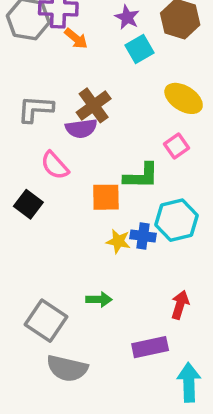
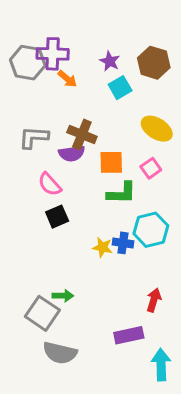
brown cross: (94, 105) -> (82, 134), turned -32
orange square: (106, 197) -> (111, 162), moved
black square: (28, 204) -> (57, 217), moved, turned 30
green arrow: (99, 299) -> (63, 296), moved

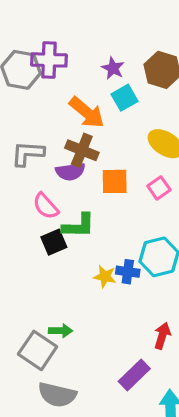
orange arrow: (67, 79) -> (87, 113), moved, size x1.6
green L-shape: (122, 193) -> (79, 226), moved
purple rectangle: (129, 335) -> (134, 375), turned -32

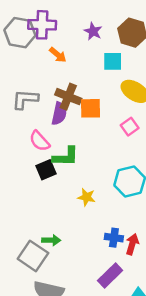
cyan square: (124, 98) -> (113, 61), moved, turned 30
orange arrow: (87, 113) -> (58, 55), moved, size x0.6
purple semicircle: (70, 172) -> (59, 114), turned -70
orange square: (115, 181) -> (90, 108), moved
blue cross: (128, 272) -> (114, 238), moved

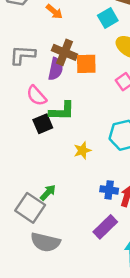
cyan square: (113, 61) -> (108, 18), turned -30
yellow star: (87, 197) -> (82, 150), turned -30
green arrow: (51, 240) -> (48, 193), turned -48

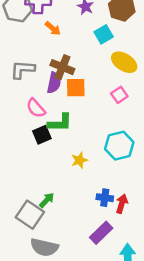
orange square: (86, 64) -> (76, 88), moved

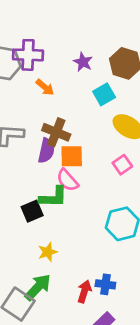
pink semicircle: (36, 108) -> (67, 180), moved
yellow star: (79, 160) -> (48, 252), moved
green arrow: (47, 200) -> (38, 287), size x1.5
red arrow: (122, 204) -> (84, 291), moved

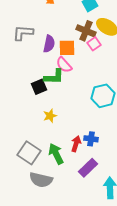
brown cross: (56, 132) -> (86, 31), moved
pink square: (122, 165) -> (94, 44), moved
green arrow: (38, 287) -> (56, 154), moved, turned -70

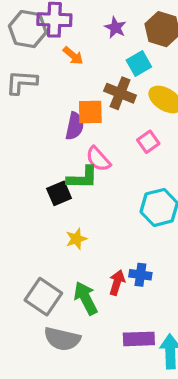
brown cross: (86, 31) -> (120, 93), moved
gray L-shape: (23, 33) -> (21, 82), moved
pink square: (94, 44) -> (148, 142), moved
orange square: (67, 48) -> (90, 112), moved
purple rectangle: (88, 168) -> (139, 339), moved, turned 42

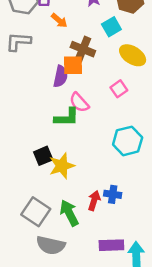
brown cross: (120, 93) -> (83, 49), moved
black square: (59, 193) -> (43, 156), moved
yellow star: (76, 239) -> (62, 166), size x1.5

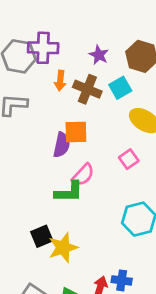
orange arrow: (59, 21) -> (60, 81), turned 56
brown cross: (83, 49) -> (87, 89), moved
pink semicircle: (79, 102) -> (83, 175), turned -95

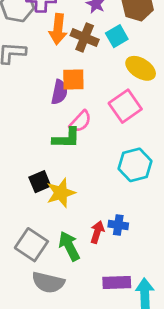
orange arrow: (60, 81) -> (58, 29), size x1.5
pink square: (129, 159) -> (125, 106), size x1.6

